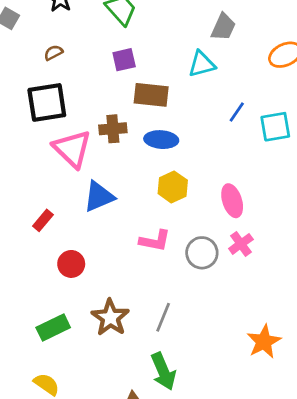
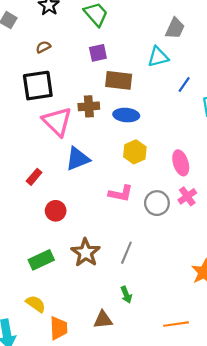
blue line: (237, 112) -> (184, 84), moved
green arrow: (163, 371) -> (126, 295), size x0.6

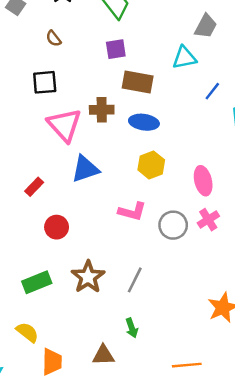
brown semicircle: (43, 47) -> (54, 39), turned -104
black square: (38, 86) -> (45, 82), size x0.7

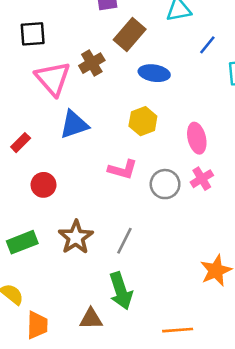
brown rectangle: (138, 82) -> (130, 34), turned -60
brown cross: (102, 110) -> (92, 63), turned -30
blue ellipse: (144, 122) -> (154, 73), moved
green arrow: (132, 328) -> (121, 291), size x1.8

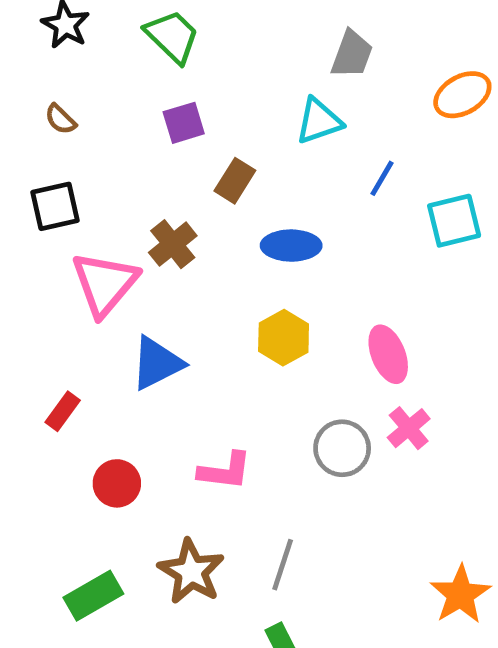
brown rectangle: (130, 34) -> (235, 181), size x0.7
pink triangle: (53, 79) -> (105, 284), turned 30
pink L-shape: (123, 169) -> (225, 471), moved

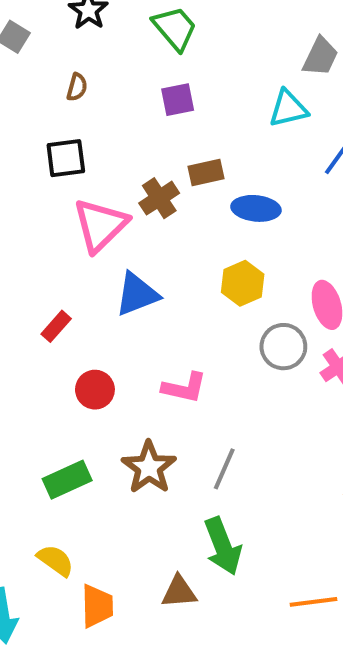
brown semicircle: (60, 119) -> (77, 87), turned -124
brown rectangle: (235, 181) -> (206, 172), moved, turned 40
gray circle: (342, 448) -> (283, 347), moved

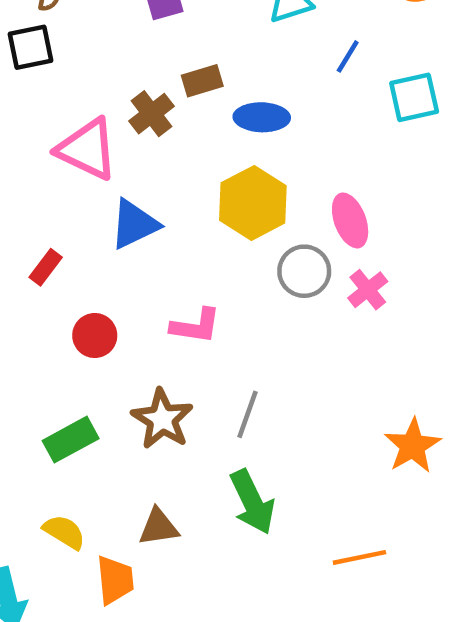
black square: (66, 158) -> (30, 47), moved
pink triangle: (100, 225) -> (87, 149), turned -46
yellow hexagon: (243, 283) -> (253, 203), size x1.4
brown triangle: (179, 592) -> (159, 527), moved

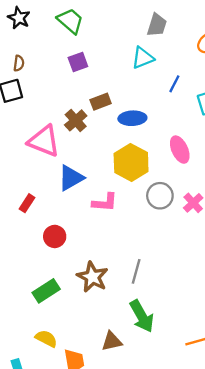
pink ellipse: (350, 220) -> (180, 150), moved
pink L-shape: (196, 326) -> (105, 202), moved
brown triangle: (159, 527) -> (112, 341), moved

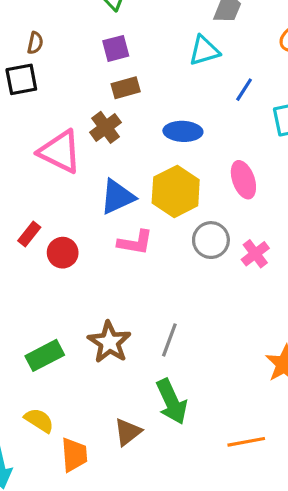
brown rectangle: (101, 102) -> (126, 88), moved
blue triangle: (71, 178) -> (117, 197), moved
red circle: (55, 236) -> (63, 253), moved
brown triangle: (112, 341) -> (128, 432), turned -30

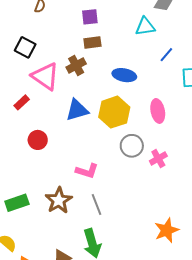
black square: (21, 79) -> (25, 47), moved, turned 30
red rectangle: (29, 234) -> (22, 102), moved
pink L-shape: (135, 242) -> (87, 171), moved
gray line: (169, 340) -> (96, 205), turned -50

